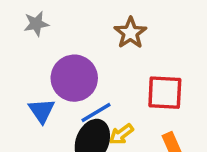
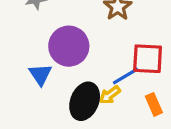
blue line: (96, 113) -> (126, 76), moved

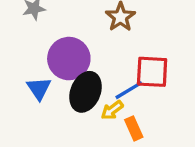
black ellipse: (85, 101) -> (85, 92), moved
orange rectangle: (154, 104) -> (134, 128), moved

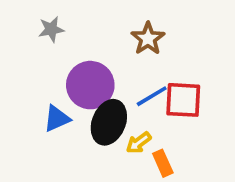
blue triangle: (39, 88) -> (57, 119), turned 40
blue line: (129, 90) -> (152, 96), moved

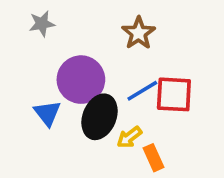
blue triangle: (57, 119) -> (47, 113), turned -44

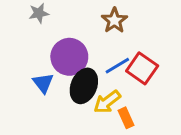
red square: (174, 94) -> (142, 68), turned 32
yellow arrow: (129, 137) -> (107, 102), size x1.4

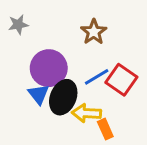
blue triangle: (43, 83) -> (39, 94), moved
yellow arrow: (107, 102) -> (86, 113), turned 40

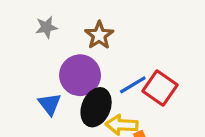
brown star: (94, 32) -> (99, 35), moved
blue triangle: (39, 94) -> (50, 104), moved

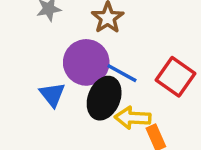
blue line: (133, 85) -> (122, 73), moved, turned 60

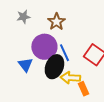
blue line: (122, 73) -> (64, 53), turned 36

